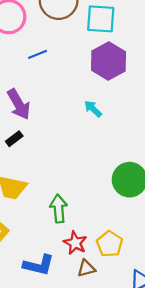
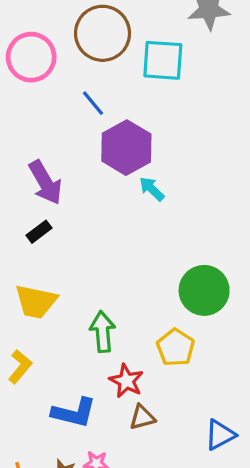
blue line: (38, 54) -> (93, 103), moved, turned 72
purple hexagon: (108, 61) -> (126, 148), moved
yellow pentagon: (110, 244) -> (176, 348), moved

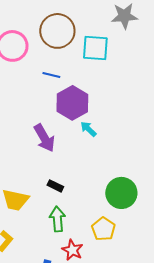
blue line: (93, 103) -> (51, 75), turned -36
purple arrow: (45, 182) -> (44, 138), moved
black rectangle: (39, 232) -> (55, 186), moved, turned 63

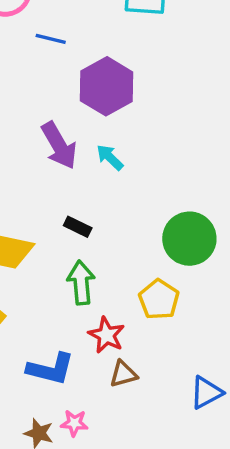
blue line: (51, 75) -> (51, 39), moved
cyan arrow: (88, 129) -> (110, 157), moved

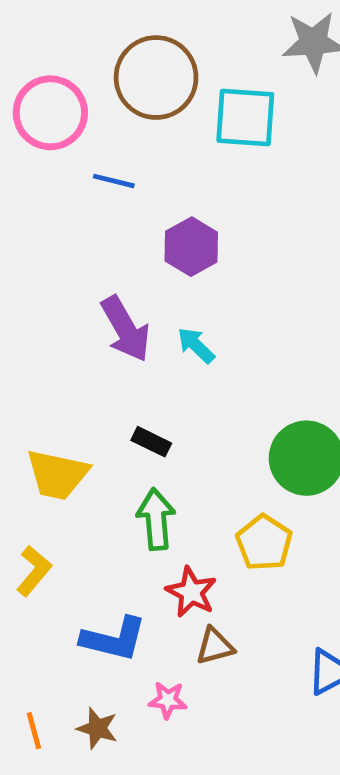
purple hexagon: (106, 86) -> (191, 247), size x0.7
pink star: (74, 423) -> (168, 700), moved

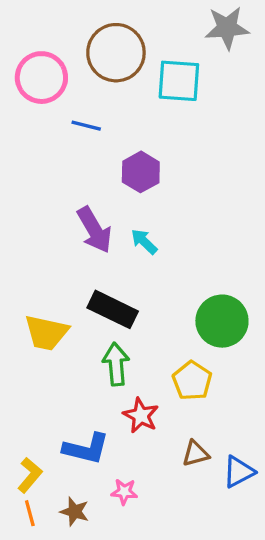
black rectangle: (151, 442) -> (113, 309), size x1.8
yellow L-shape: (34, 571) -> (30, 475), moved
brown triangle: (215, 646) -> (195, 454), moved

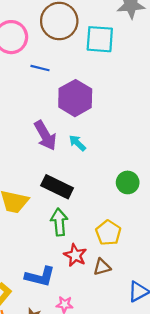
purple hexagon: (141, 172) -> (75, 98), size x1.4
green circle: (222, 321) -> (128, 182), moved, size x0.7
brown triangle: (195, 454) -> (102, 267), moved

